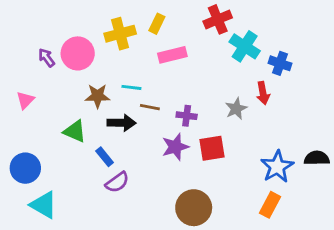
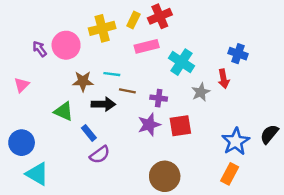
red cross: (218, 19) -> (160, 16), moved
cyan cross: (245, 46) -> (182, 62), moved
black semicircle: (317, 158) -> (269, 134), turned -50

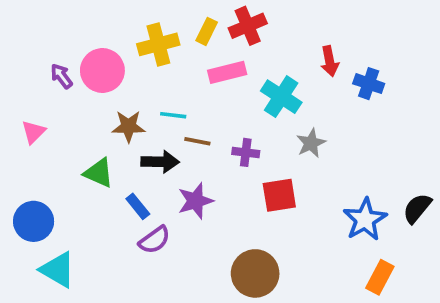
red arrow: (224, 79) -> (330, 61), moved
purple star: (149, 125) -> (196, 201), moved
orange rectangle: (230, 174) -> (380, 277), moved

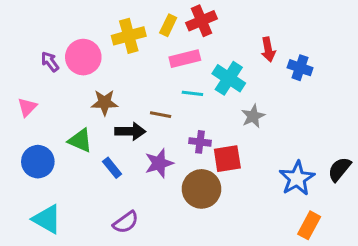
cyan line: (173, 115) -> (192, 93), moved
purple cross: (246, 152) -> (200, 142), moved
blue circle: (34, 221) -> (38, 162), moved
purple semicircle: (155, 240) -> (126, 222), moved
brown circle: (255, 273) -> (202, 189), moved

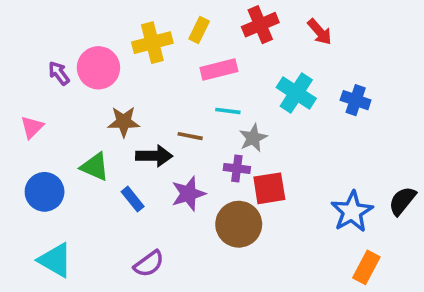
red cross: (202, 21) -> (260, 25), moved
red arrow: (268, 49) -> (320, 32), moved, turned -30
blue cross: (300, 68) -> (356, 100), moved
cyan cross: (229, 78) -> (296, 93), moved
gray star: (253, 116) -> (253, 138), moved

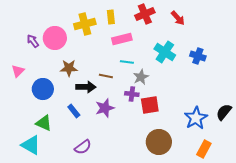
yellow rectangle: (199, 30) -> (111, 17), turned -32
green triangle: (95, 167) -> (44, 123), moved
blue circle: (45, 192) -> (43, 89), moved
brown circle: (239, 224) -> (159, 142), moved

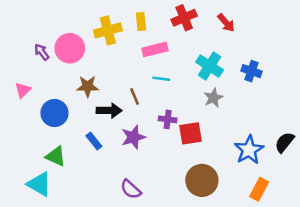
brown line: (106, 76) -> (135, 97), turned 56
gray star: (141, 77) -> (213, 98), moved
purple semicircle: (83, 147) -> (131, 189), moved, turned 78

